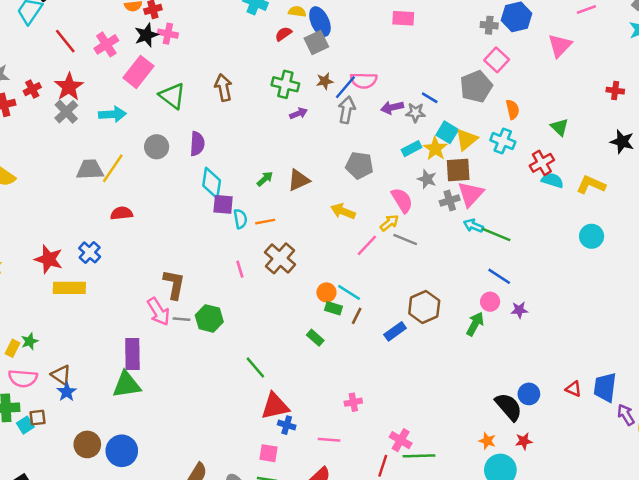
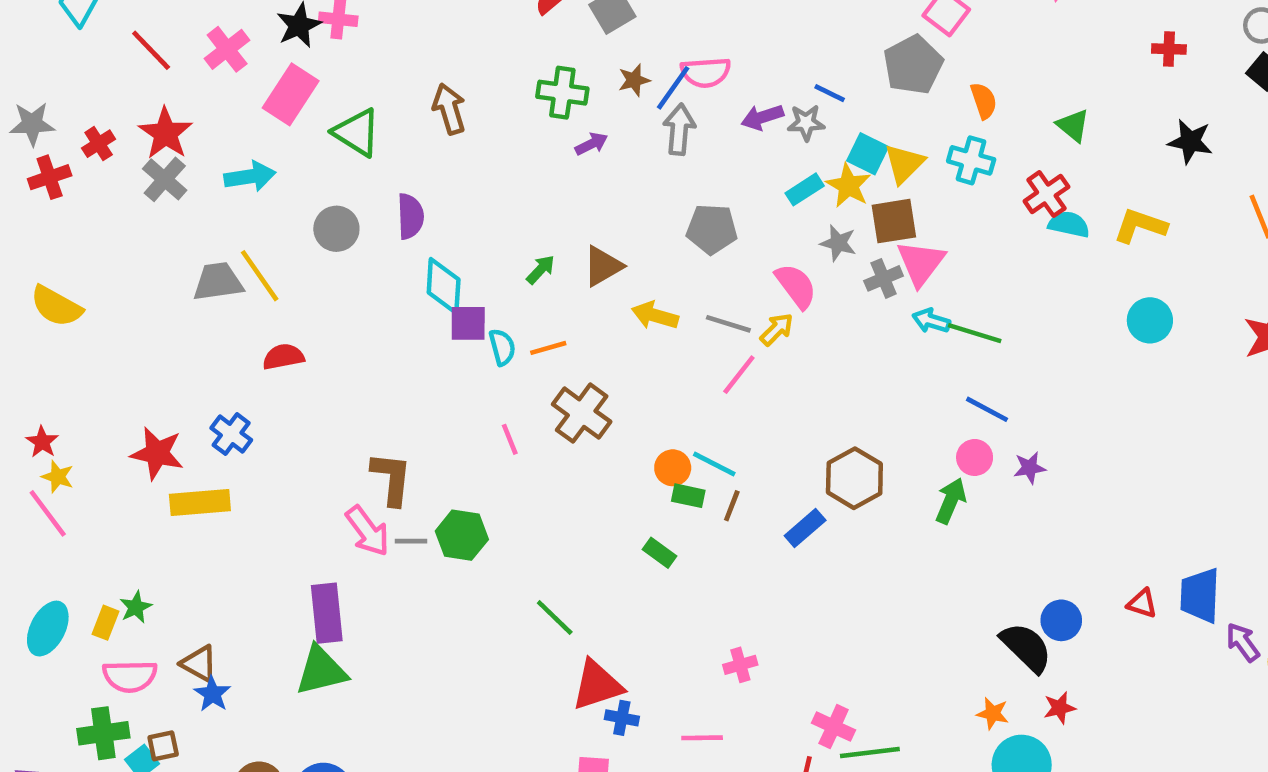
yellow line: (113, 168) -> (260, 276), turned -64
yellow arrow: (343, 211) -> (655, 315), moved
gray line: (405, 240) -> (728, 324), moved

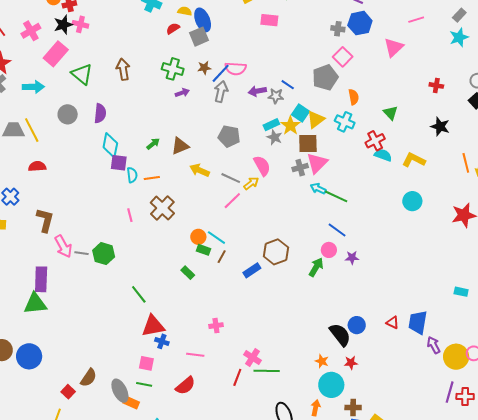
gray star: (838, 243) -> (274, 137), moved
brown L-shape: (392, 479) -> (45, 220), moved

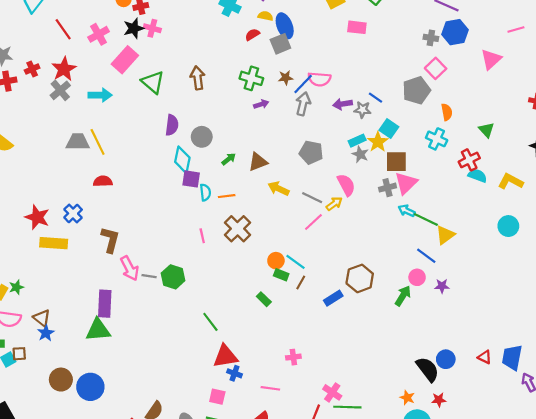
gray circle: (68, 114) -> (202, 137), moved
yellow triangle: (316, 119) -> (445, 235), moved

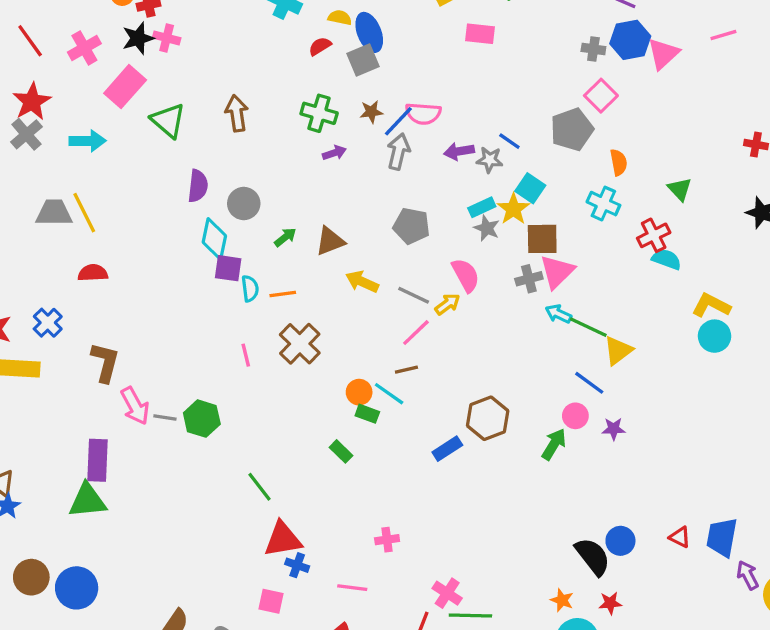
pink triangle: (491, 59) -> (663, 54), moved
yellow L-shape: (511, 181) -> (711, 305), moved
brown line: (301, 283) -> (406, 370), moved, turned 48

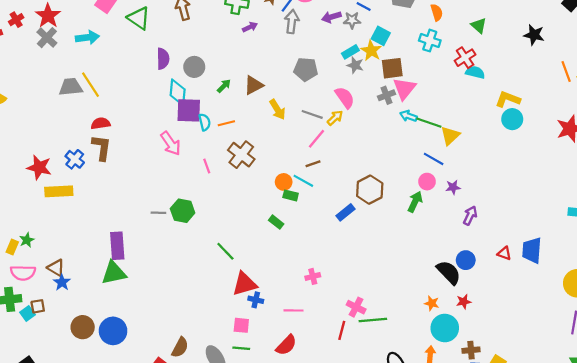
purple square: (228, 268) -> (189, 110), size x1.4
yellow arrow: (362, 282) -> (277, 109), turned -140
brown L-shape: (105, 362) -> (102, 148), moved
pink arrow: (135, 406) -> (171, 143), moved
purple arrow: (748, 575) -> (470, 215), moved, turned 60

